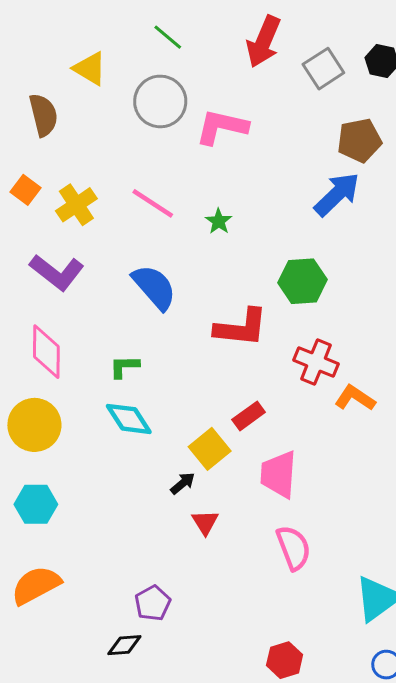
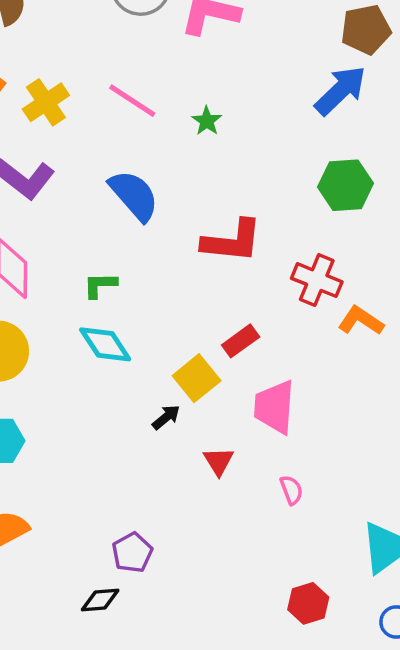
green hexagon: (302, 281) -> (346, 185), moved
red triangle: (205, 522) -> (219, 461), moved
pink semicircle: (294, 548) -> (291, 490), size x0.6
red hexagon: (285, 660) -> (308, 603), moved

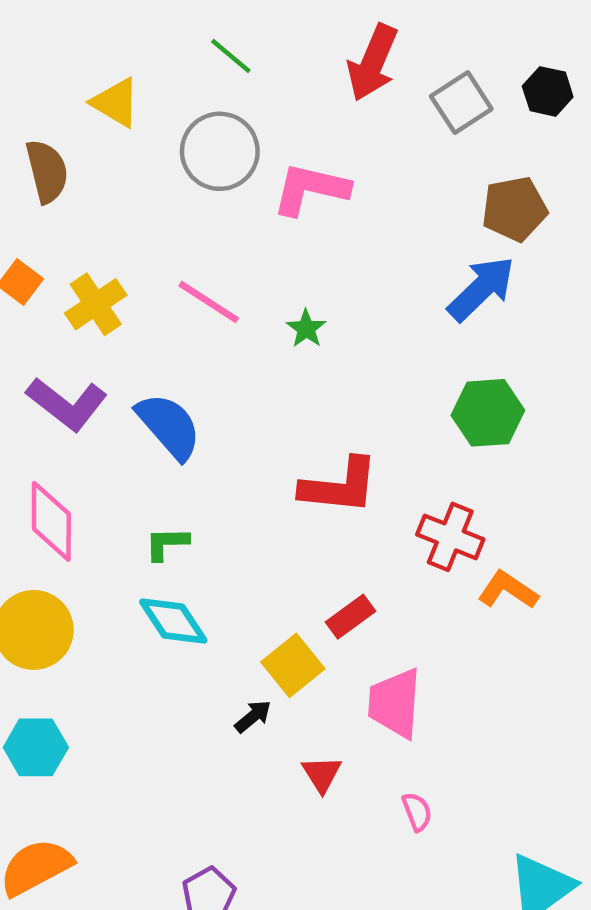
blue semicircle: (134, 195) -> (169, 426), moved

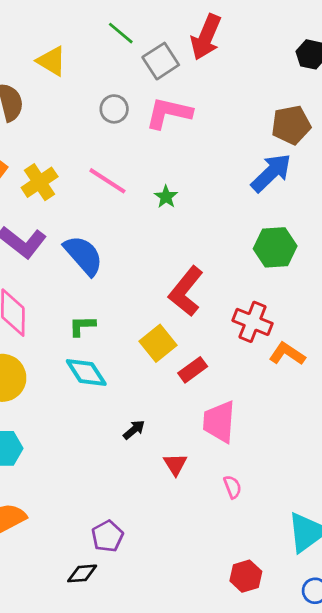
gray square: (461, 103) -> (161, 61), moved
gray circle: (220, 151) -> (114, 109), moved, size x0.6
red L-shape: (339, 486) -> (186, 291), turned 123
yellow square: (293, 665) -> (158, 343), moved

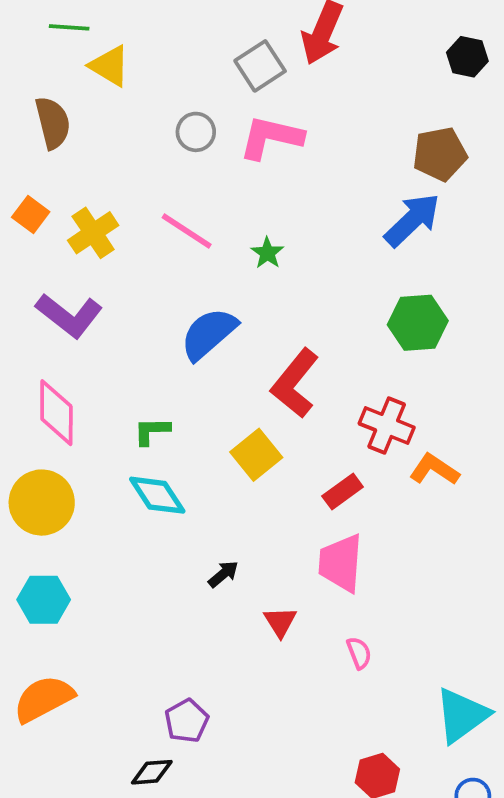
green line: (121, 33) -> (69, 27), moved, turned -36
blue semicircle: (83, 255) -> (209, 334), moved, turned -90
red rectangle: (193, 370) -> (343, 491), moved

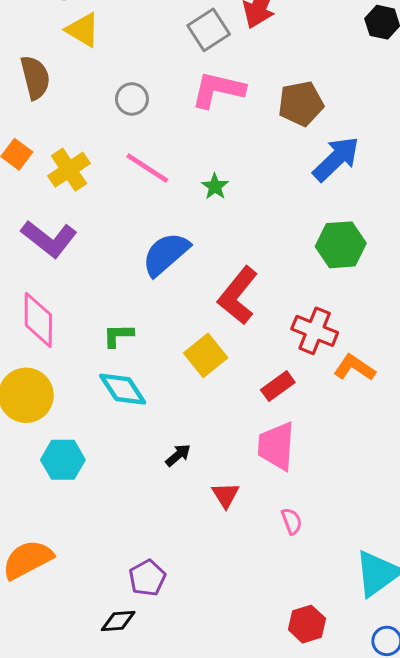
gray circle: (196, 132) -> (132, 99), moved
brown pentagon: (440, 154) -> (301, 104), moved
cyan hexagon: (44, 600) -> (63, 460), moved

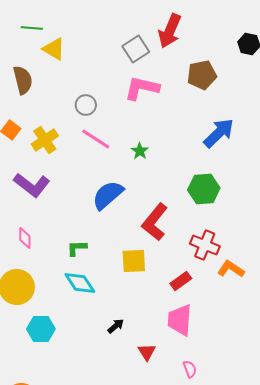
gray circle: (132, 99) -> (86, 105), moved
brown pentagon: (301, 104) -> (202, 75), moved
green hexagon: (341, 245) -> (204, 189), moved
pink diamond: (38, 320) -> (25, 238), size x0.6
yellow square: (206, 355) -> (134, 261), turned 36

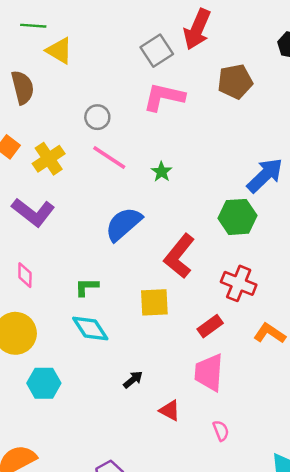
blue arrow: (219, 133) -> (265, 175), moved
orange L-shape: (231, 269) -> (270, 333), moved
red triangle: (147, 352) -> (170, 411), turned -30

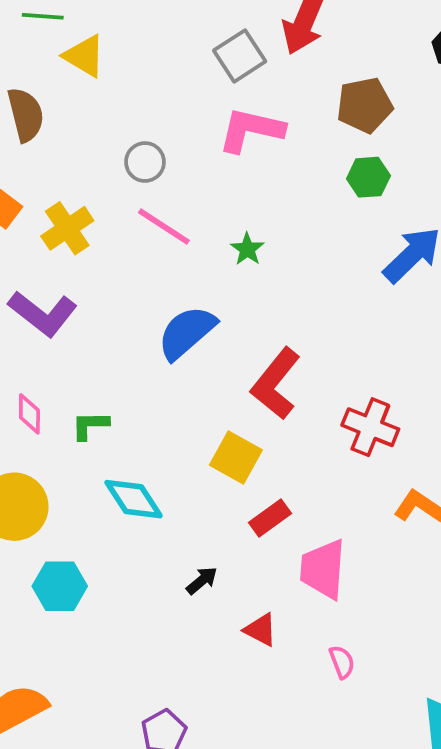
green hexagon: (238, 217) -> (368, 177), moved, size x0.7
green L-shape: (87, 287) -> (90, 425), moved
yellow square: (154, 302) -> (236, 457), turned 32
red rectangle: (210, 326) -> (270, 518), moved

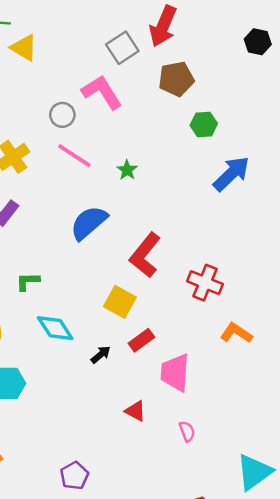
brown pentagon: (365, 105) -> (176, 79), moved
pink L-shape: (251, 130) -> (102, 92), moved, turned 45
black arrow: (202, 581) -> (101, 355), moved

